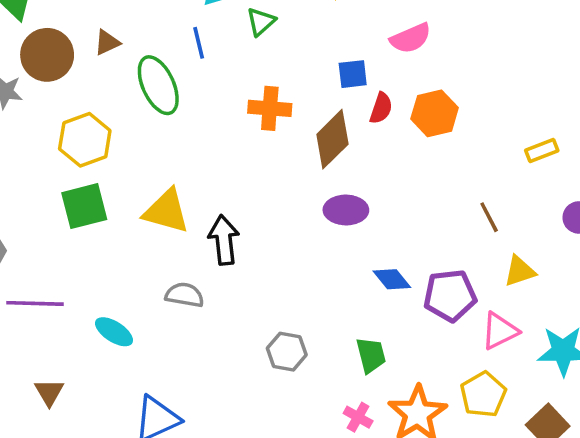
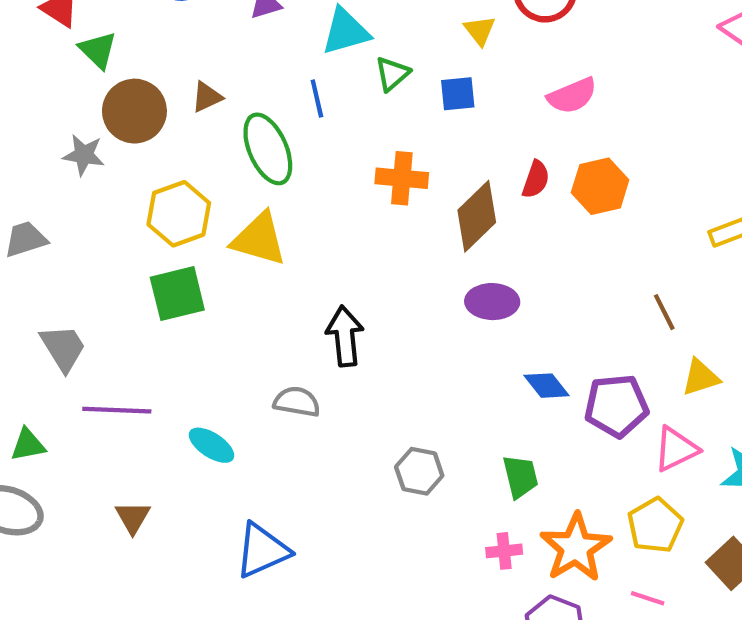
blue square: (353, 74) -> (458, 94), moved
yellow triangle: (166, 211) -> (259, 239), moved
pink cross: (358, 417) -> (504, 551), turned -36

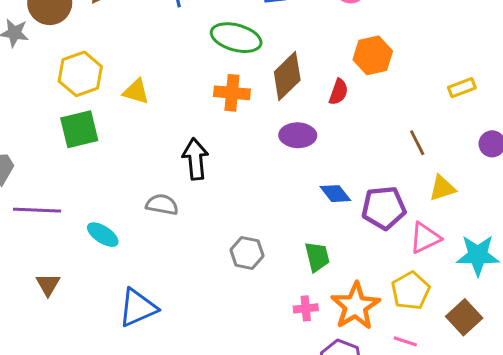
green ellipse: (268, 149) -> (236, 38), moved, turned -51
orange cross: (402, 178) -> (232, 93), moved
red semicircle: (536, 179) -> (339, 92), moved
yellow triangle: (259, 239) -> (136, 92), size x0.7

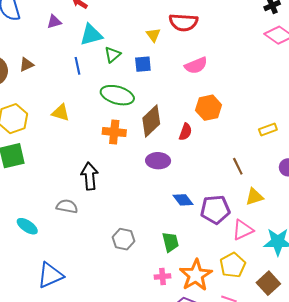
yellow triangle: (136, 92) -> (61, 113), moved

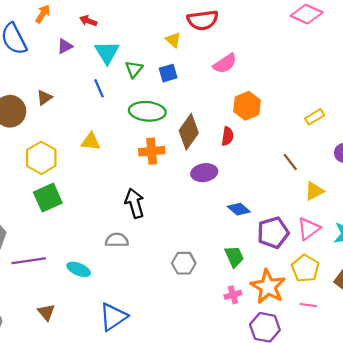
cyan triangle: (91, 35) -> (107, 53), turned -35
purple pentagon: (215, 210) -> (273, 233), moved

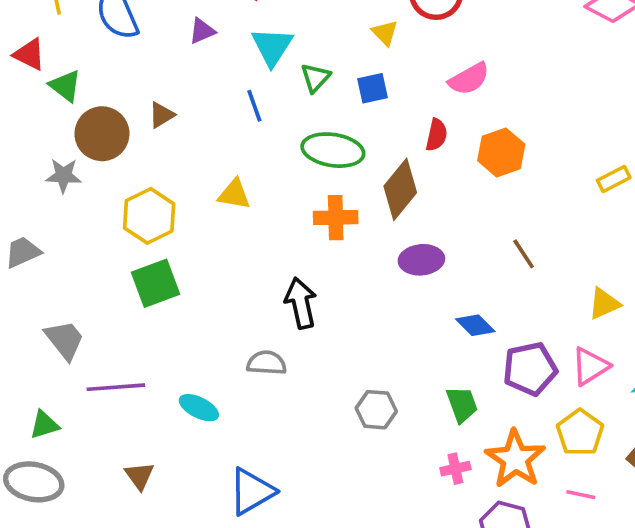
red semicircle: (227, 136) -> (437, 135), moved
brown line: (290, 162) -> (524, 254), moved

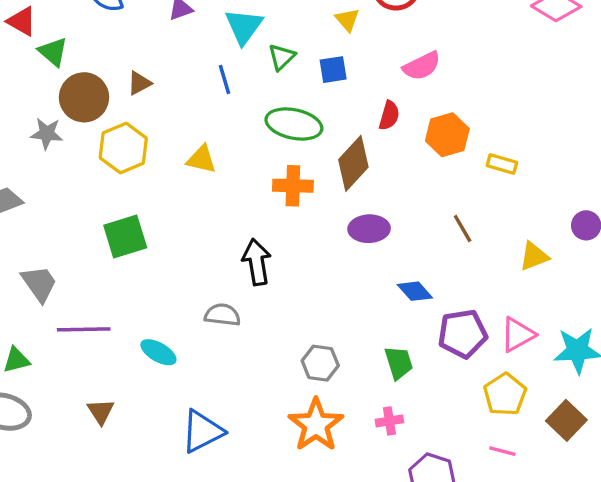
yellow rectangle: (614, 179) -> (502, 164), moved, turned 40
yellow hexagon: (149, 216) -> (123, 148), moved
yellow triangle: (604, 304) -> (534, 256), moved
orange star: (515, 459) -> (316, 425), moved

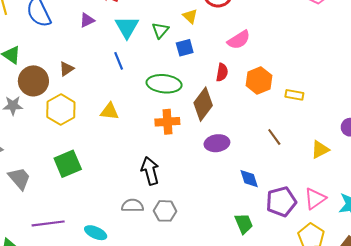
green triangle: (282, 57) -> (160, 30), moved
gray trapezoid: (39, 284) -> (19, 178), moved
blue diamond: (415, 291) -> (249, 179), turned 30
gray hexagon: (320, 363) -> (165, 211), moved

